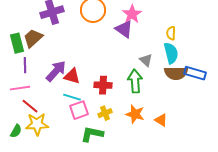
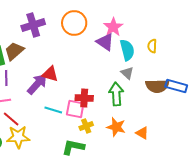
cyan semicircle: (171, 53) -> (127, 50), moved
red triangle: (72, 76) -> (50, 74), moved
pink square: (79, 110) -> (75, 109), moved, turned 30

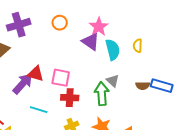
orange circle: (74, 23) -> (60, 23), size x0.6
gray triangle: (127, 73) -> (113, 81), moved
brown semicircle: (157, 86) -> (143, 86), size x0.6
pink square: (75, 109) -> (61, 78), moved

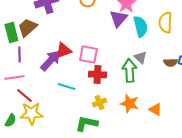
purple triangle: (91, 42) -> (118, 18), turned 36
yellow semicircle: (138, 46) -> (165, 22), size x1.5
red triangle: (36, 74) -> (63, 50), turned -36

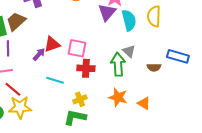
purple arrow: (50, 60) -> (39, 54), size x0.6
brown semicircle: (170, 62) -> (154, 67), moved
yellow cross: (99, 102) -> (80, 99), moved

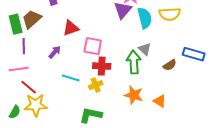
yellow semicircle: (154, 16) -> (170, 14), turned -95
red triangle: (52, 44) -> (71, 28), moved
brown semicircle: (154, 67) -> (170, 65), turned -32
yellow cross: (80, 99) -> (96, 85), moved

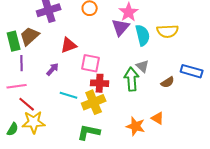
yellow cross: (96, 85) -> (94, 102), size x1.6
orange star: (134, 95) -> (136, 126), moved

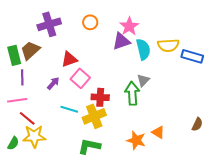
purple triangle: (121, 27) -> (121, 41), turned 30
pink square: (91, 63) -> (80, 78), moved, turned 30
gray triangle: (143, 66) -> (143, 80), turned 32
blue rectangle: (192, 71) -> (192, 56), moved
brown semicircle: (168, 82) -> (197, 124), moved, turned -32

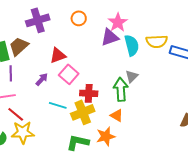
orange triangle: (158, 132) -> (117, 115), moved
orange star: (136, 140) -> (106, 136), moved, turned -30

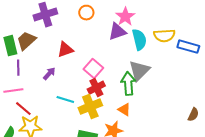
pink square: (69, 74) -> (93, 69), moved
gray triangle: (132, 76) -> (139, 71), size x1.6
red cross: (89, 93) -> (96, 88), turned -30

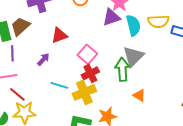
orange triangle: (124, 110) -> (139, 95), moved

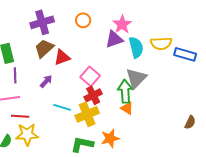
brown trapezoid: (20, 26) -> (44, 48), moved
red line: (17, 94) -> (20, 116), turned -36
orange triangle: (139, 95) -> (127, 108), moved

